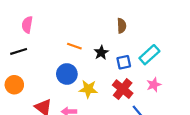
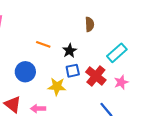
blue square: (124, 62) -> (73, 71), moved
blue circle: (67, 74) -> (25, 72), moved
red cross: (123, 89) -> (96, 76), moved

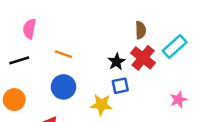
orange line: (43, 44) -> (63, 54), moved
cyan rectangle: (117, 53) -> (175, 47), moved
red cross: (96, 76) -> (143, 58), moved

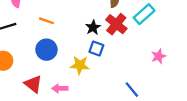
blue square: (120, 86) -> (96, 49), turned 32
pink star: (178, 100) -> (159, 56), moved

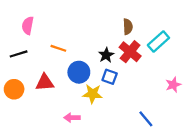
blue circle: (46, 50) -> (79, 72), moved
red triangle: (33, 84) -> (45, 82), moved, turned -42

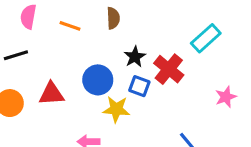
brown semicircle: (128, 27) -> (113, 18), moved
orange line: (58, 48) -> (70, 26), moved
red cross: (130, 52) -> (169, 69), moved

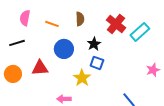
red cross: (169, 69) -> (116, 24), moved
blue circle: (98, 80) -> (64, 49), moved
yellow star: (116, 109) -> (82, 78), turned 30

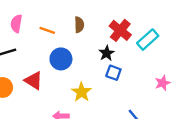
black star: (94, 44) -> (107, 53), moved
blue square: (97, 63) -> (113, 73), moved
red triangle: (40, 68) -> (34, 81), turned 36

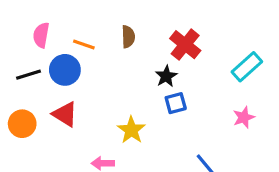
cyan rectangle: (148, 40) -> (247, 67), moved
blue circle: (61, 59) -> (65, 70), moved
blue square: (113, 73) -> (176, 103), turned -35

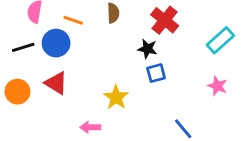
black star: (166, 76) -> (147, 49), turned -30
pink star: (244, 117) -> (217, 86), turned -30

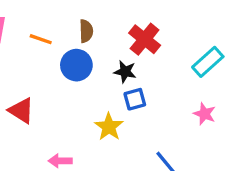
blue circle: (56, 43) -> (76, 65), moved
yellow star: (116, 97) -> (109, 127), moved

